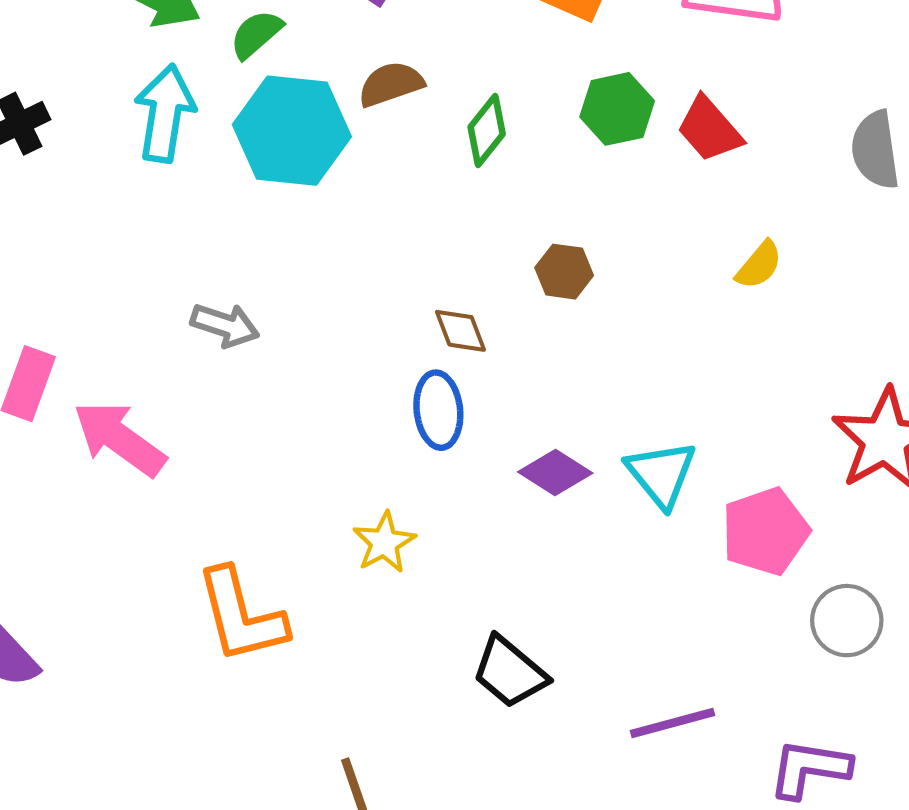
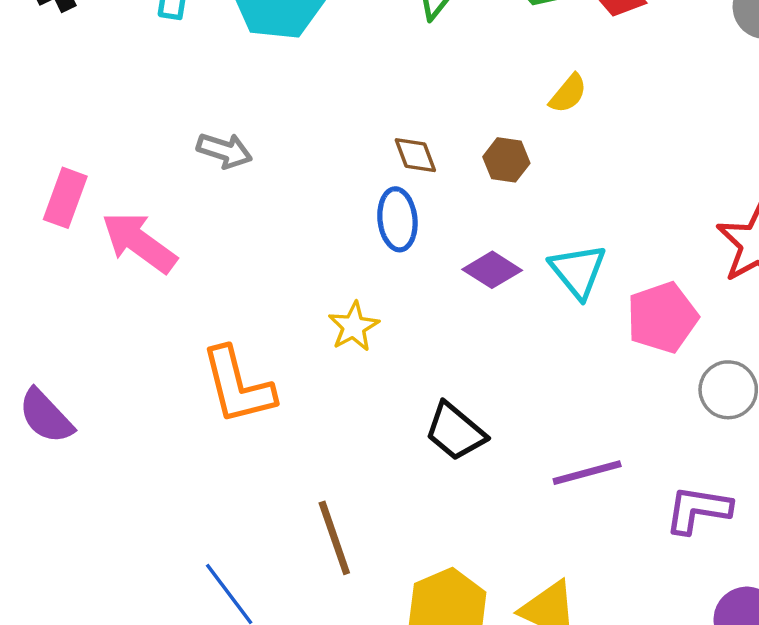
yellow semicircle: (759, 265) -> (568, 94), moved
brown hexagon: (564, 272) -> (506, 160), moved

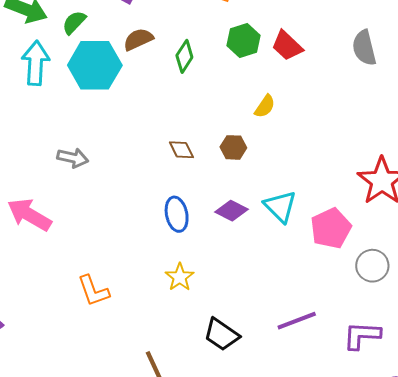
blue ellipse: (397, 219) -> (177, 214), moved
yellow star: (354, 327) -> (180, 277), moved
orange L-shape: (238, 386) -> (93, 291), size x0.7
black trapezoid: (455, 432) -> (221, 335), moved

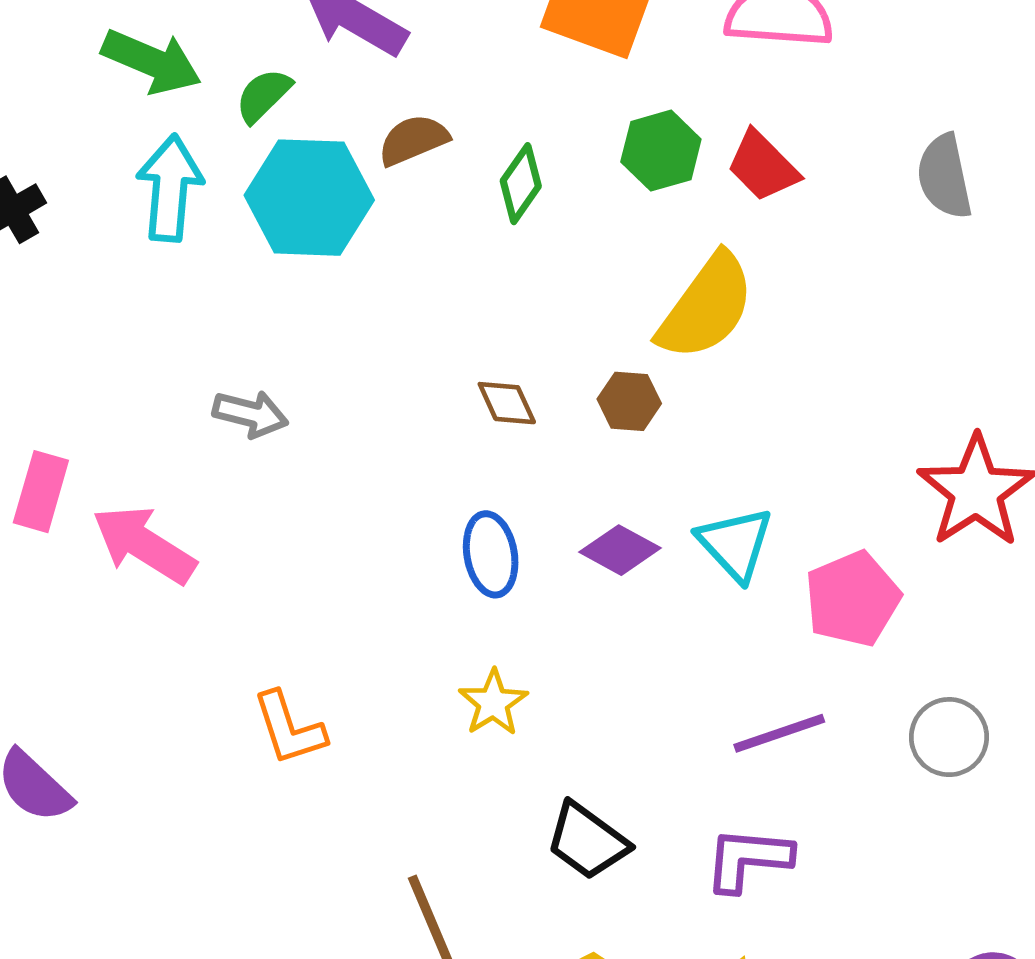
yellow semicircle: (265, 106) -> (706, 307), size x2.0
gray circle: (372, 266) -> (949, 737), moved
purple line: (297, 321) -> (779, 733), moved
purple L-shape: (362, 336) -> (748, 859), moved

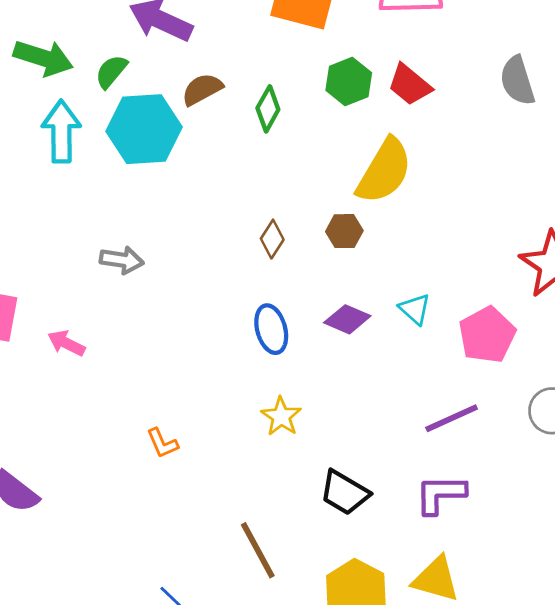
brown diamond: (507, 403) -> (272, 239), turned 63
cyan triangle: (735, 544) -> (415, 309), size x0.7
pink arrow: (144, 545) -> (66, 343), size x0.6
orange L-shape: (289, 728) -> (162, 443), size x0.7

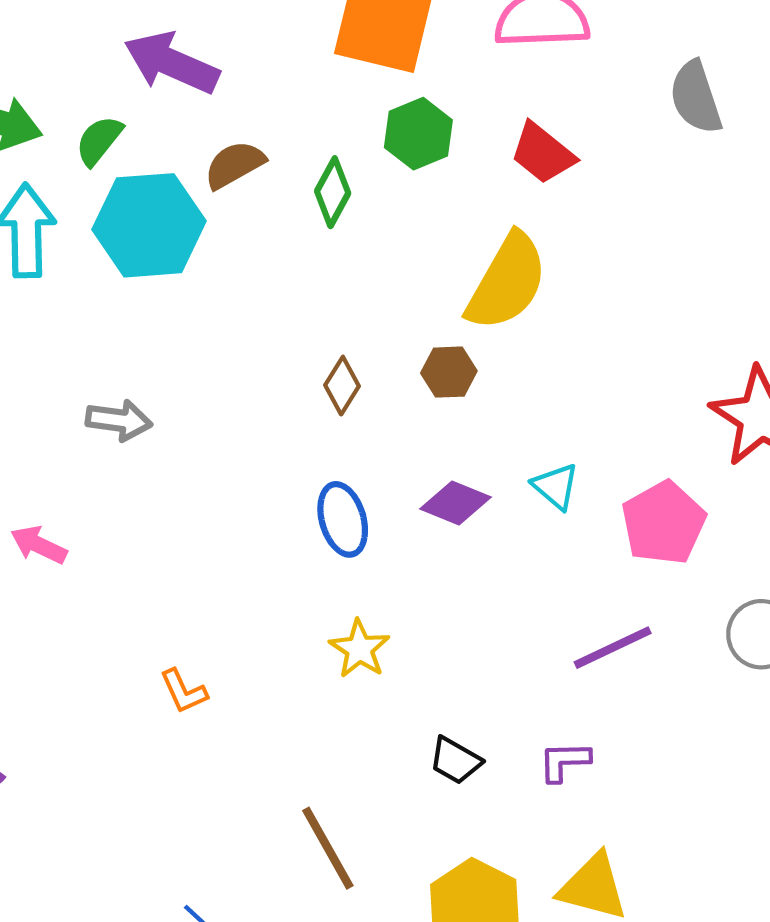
green hexagon: (349, 81) -> (418, 134), moved
gray semicircle: (517, 81) -> (696, 97), moved
black trapezoid: (344, 493) -> (455, 761), size x0.7
purple L-shape: (440, 494) -> (564, 761), moved, size x0.7

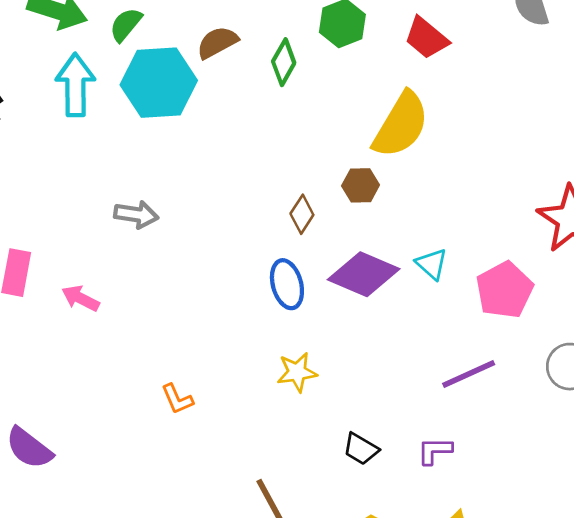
brown diamond: (342, 386) -> (302, 214), moved
purple diamond: (455, 503) -> (364, 274), size x1.5
yellow star: (360, 649) -> (297, 372), turned 30

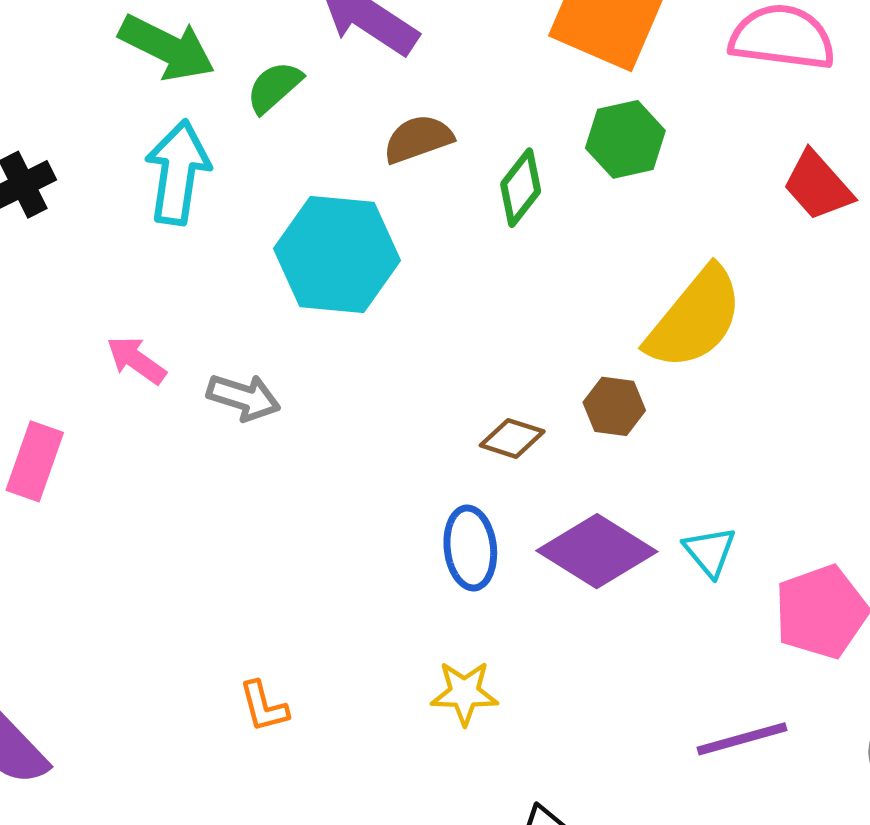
red trapezoid: (426, 38) -> (818, 186), moved
cyan hexagon: (159, 83) -> (337, 254), moved
brown diamond: (302, 214) -> (512, 438), turned 66
pink arrow: (80, 298) -> (136, 360), moved

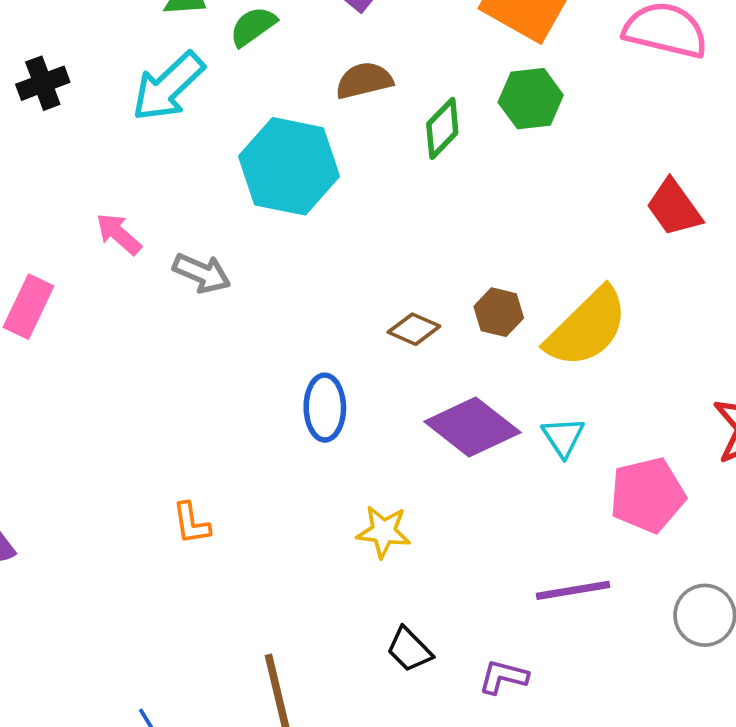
cyan arrow: (178, 172) -> (168, 87), turned -148
red trapezoid: (818, 186) -> (674, 208), moved
yellow semicircle: (695, 319) -> (587, 328), moved
blue ellipse: (470, 548) -> (325, 408), moved
yellow star: (464, 693) -> (384, 532), moved

